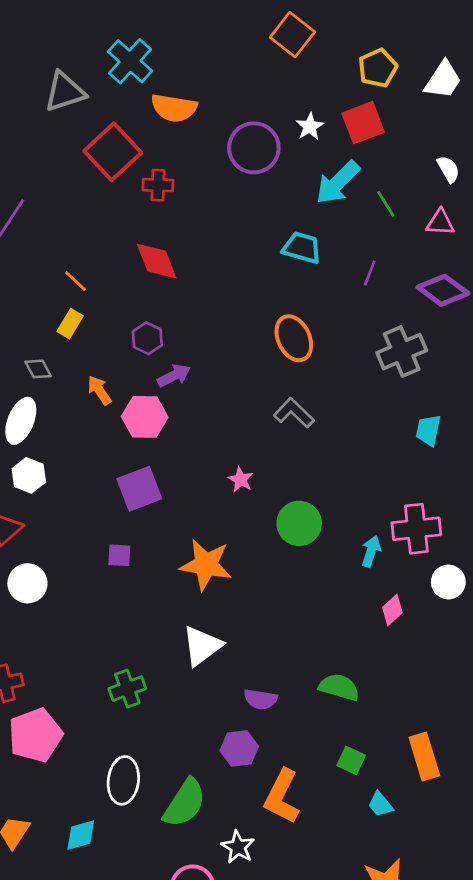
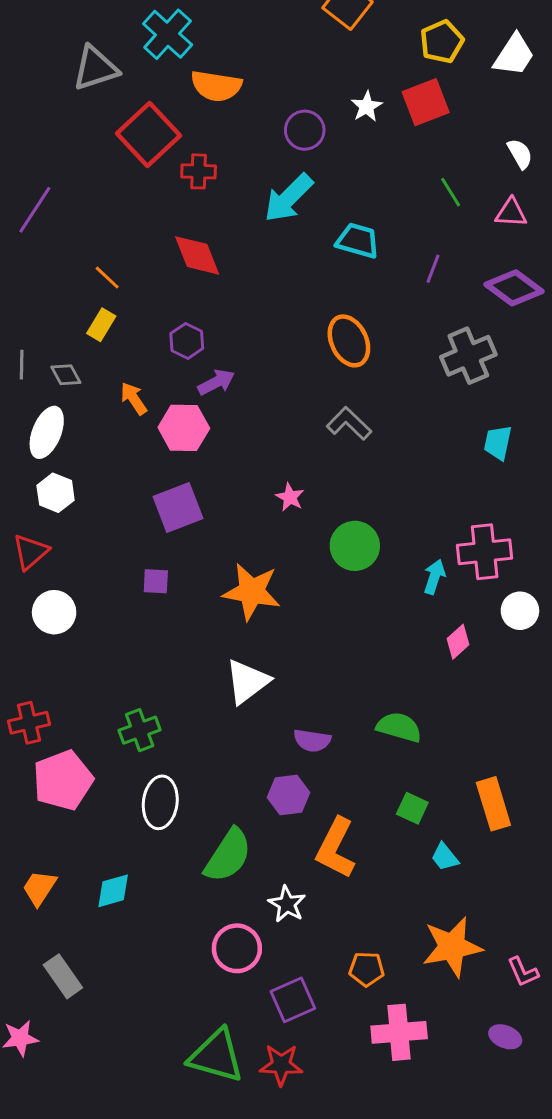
purple circle: (254, 148) -> (305, 130), size x0.7
cyan arrow: (338, 182) -> (288, 198), moved
green cross: (127, 689) -> (140, 730), moved
white ellipse: (123, 780) -> (160, 802), moved

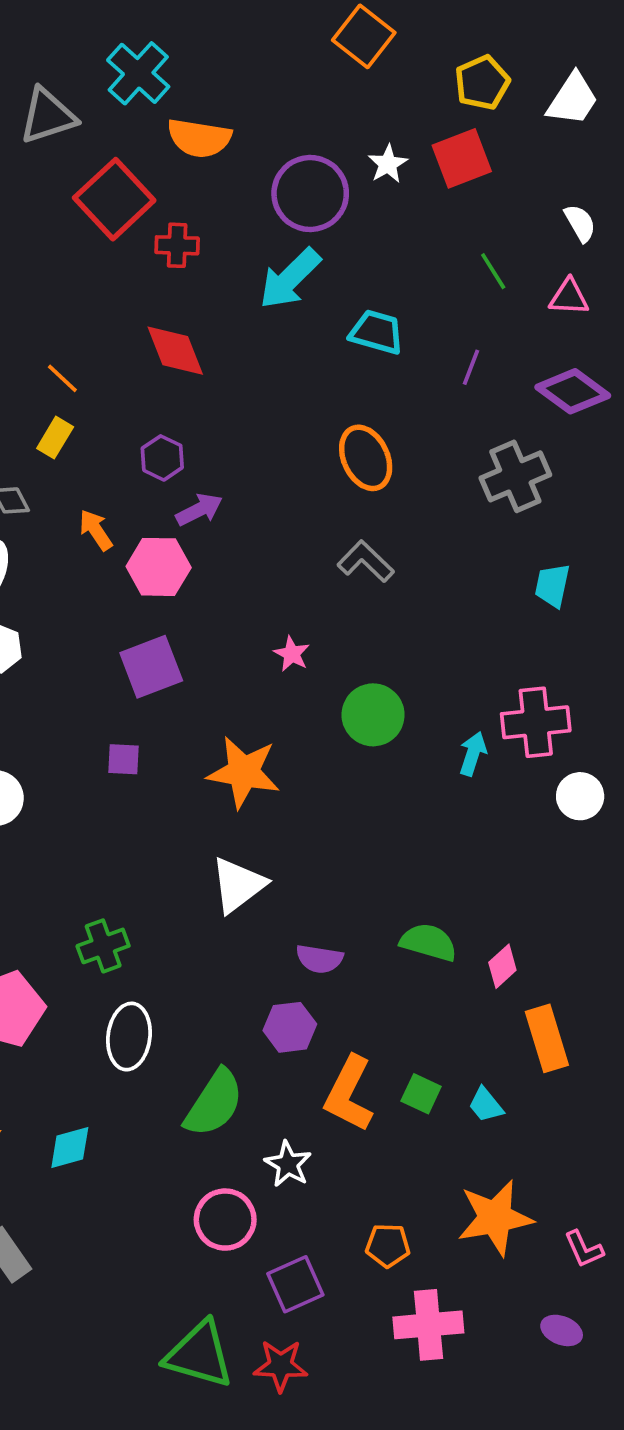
purple circle: (305, 130) -> (310, 194), size x1.5
pink diamond: (458, 642) -> (502, 966), moved
green square: (412, 808) -> (421, 1094), moved

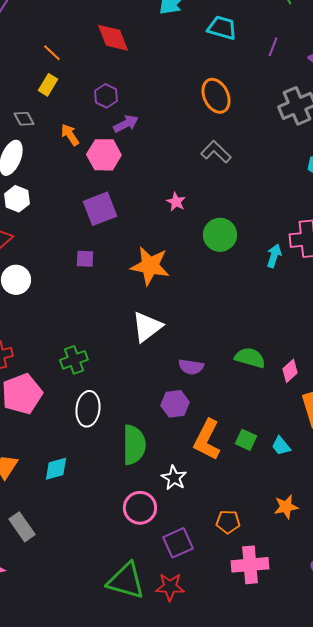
green semicircle: (214, 1103) -> (134, 445), turned -33
orange star: (495, 1218) -> (286, 507), size x0.6

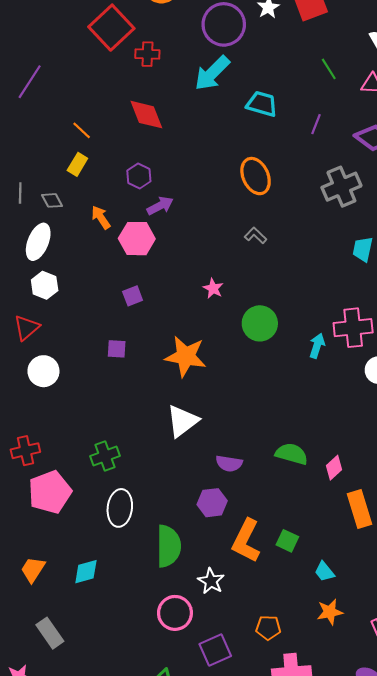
gray L-shape: (216, 152) -> (256, 235), size x0.7
purple square: (100, 209) -> (133, 296), size x0.6
cyan trapezoid: (281, 446) -> (324, 572), moved

